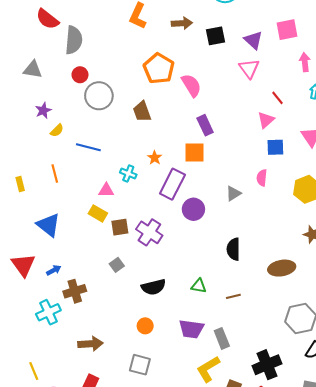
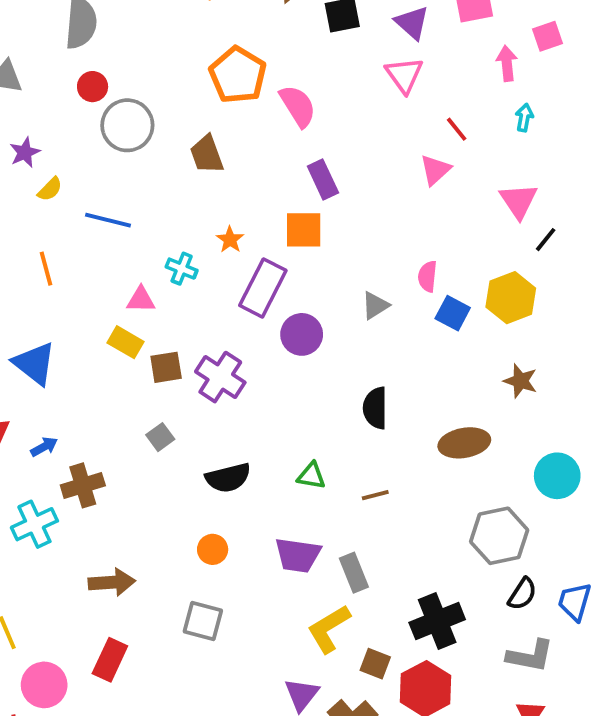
blue square: (275, 147) -> (453, 313), moved, turned 30

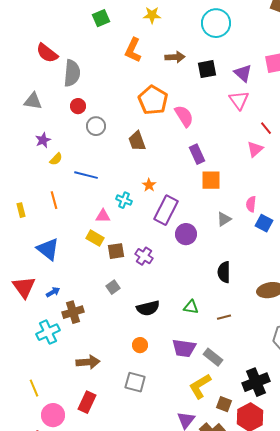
gray circle: (127, 125) -> (96, 126), size x0.7
orange square: (304, 230) -> (211, 180), moved
purple cross: (220, 377) -> (144, 256), size x0.7
gray rectangle: (354, 573) -> (213, 357), turned -30

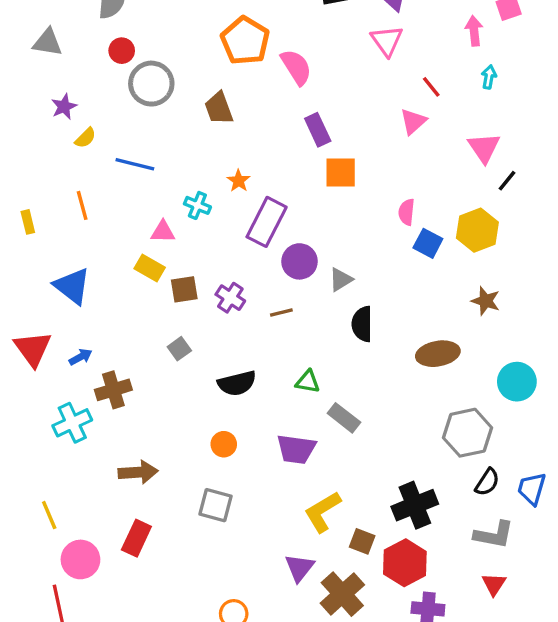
gray circle: (96, 126) -> (151, 84), size x1.4
gray triangle: (224, 219) -> (341, 280), moved
brown line: (224, 317) -> (281, 312), moved
gray rectangle: (213, 357) -> (344, 418), moved

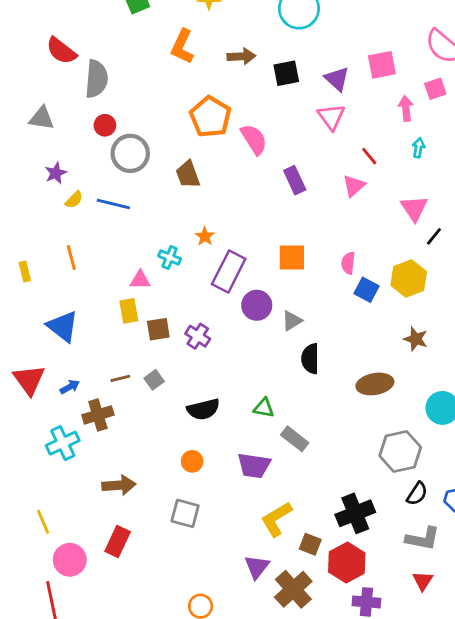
purple rectangle: (318, 130) -> (295, 180), moved
blue line: (135, 164) -> (113, 204), moved
orange square: (341, 172) -> (292, 257), moved
yellow rectangle: (150, 268) -> (129, 311), turned 50
brown line: (281, 312) -> (120, 378), moved

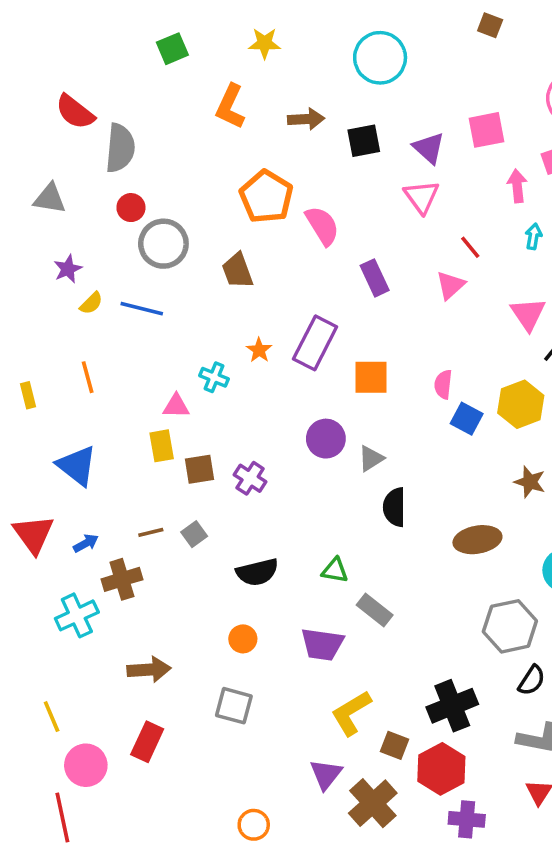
purple rectangle: (229, 272) -> (315, 343), moved

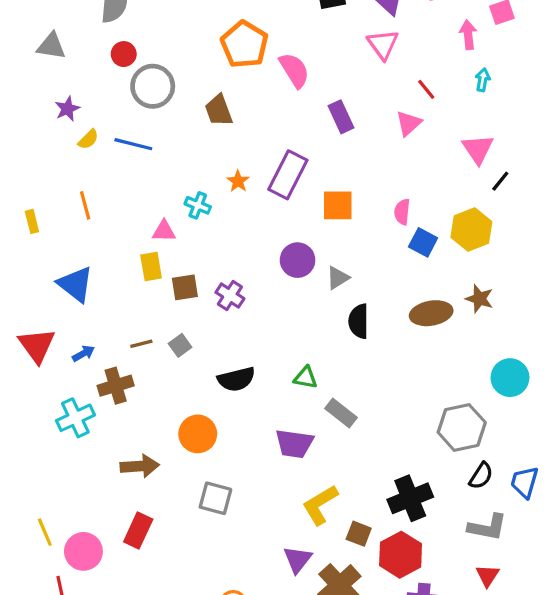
brown ellipse: (477, 540) -> (431, 313), moved
orange circle: (243, 639) -> (198, 434), moved, size x1.5
yellow line: (52, 717) -> (45, 532), moved

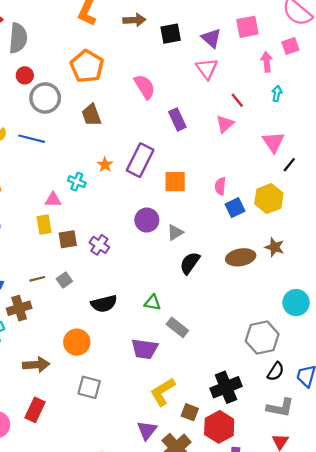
orange pentagon: (244, 44) -> (87, 66), moved
blue square: (423, 242) -> (235, 208), turned 36
black semicircle: (359, 321) -> (190, 263), turned 35

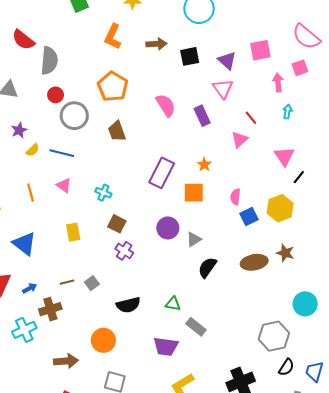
purple rectangle: (177, 119) -> (202, 116), moved
orange star: (105, 165) -> (204, 165), moved
pink triangle: (53, 200) -> (64, 185), moved, turned 35
brown square: (68, 239) -> (117, 224), moved, turned 36

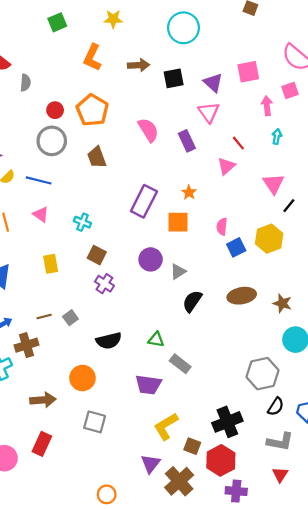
gray semicircle: (49, 61) -> (25, 83), size x0.6
red circle: (56, 95) -> (55, 110), moved
brown star: (285, 253) -> (282, 303), moved

